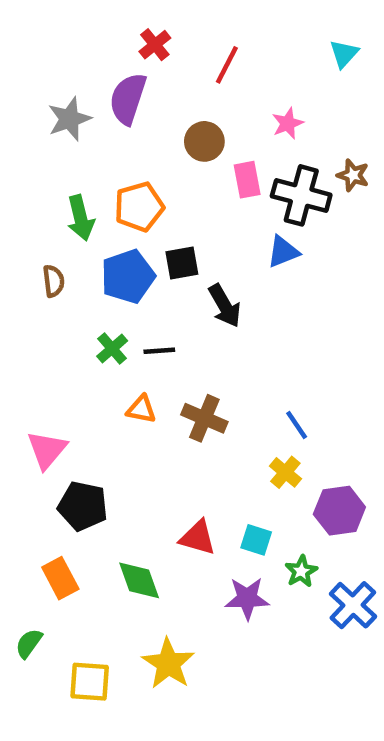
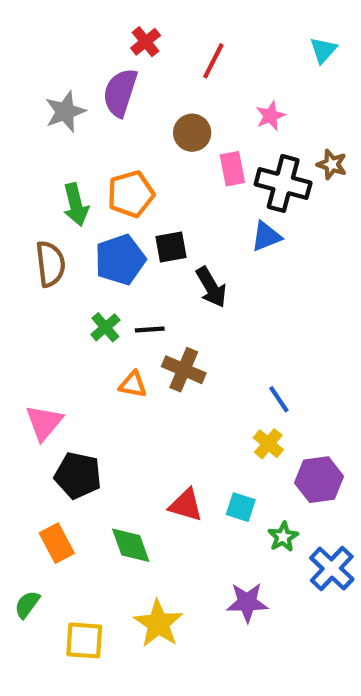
brown semicircle: (54, 281) -> (50, 264), size x1.5
brown cross: (204, 418) -> (184, 370), moved
purple star: (247, 598) -> (247, 602), moved

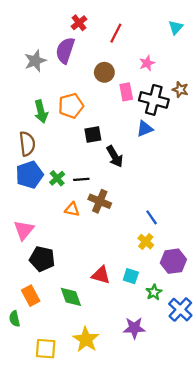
blue pentagon: (120, 260) -> (29, 175), moved
green semicircle: (27, 604) -> (15, 319), moved, turned -49

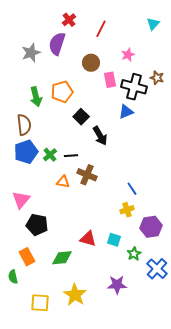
black square: (93, 134) -> (81, 117), turned -35
yellow cross: (146, 242) -> (127, 210), turned 32
green diamond: (71, 297) -> (62, 258), turned -75

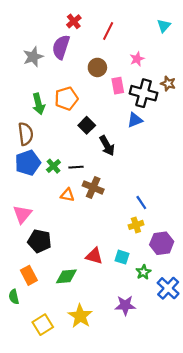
yellow square: (40, 303) -> (43, 325), turned -36

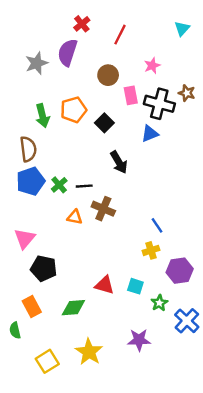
black square: (87, 125) -> (104, 123), moved

